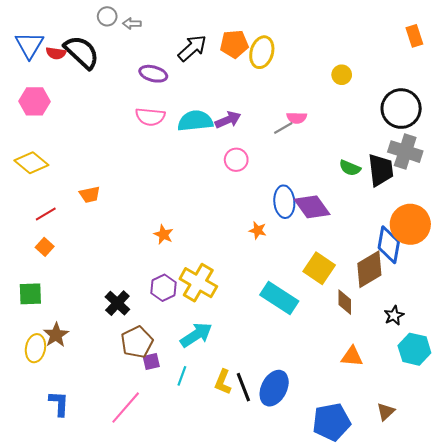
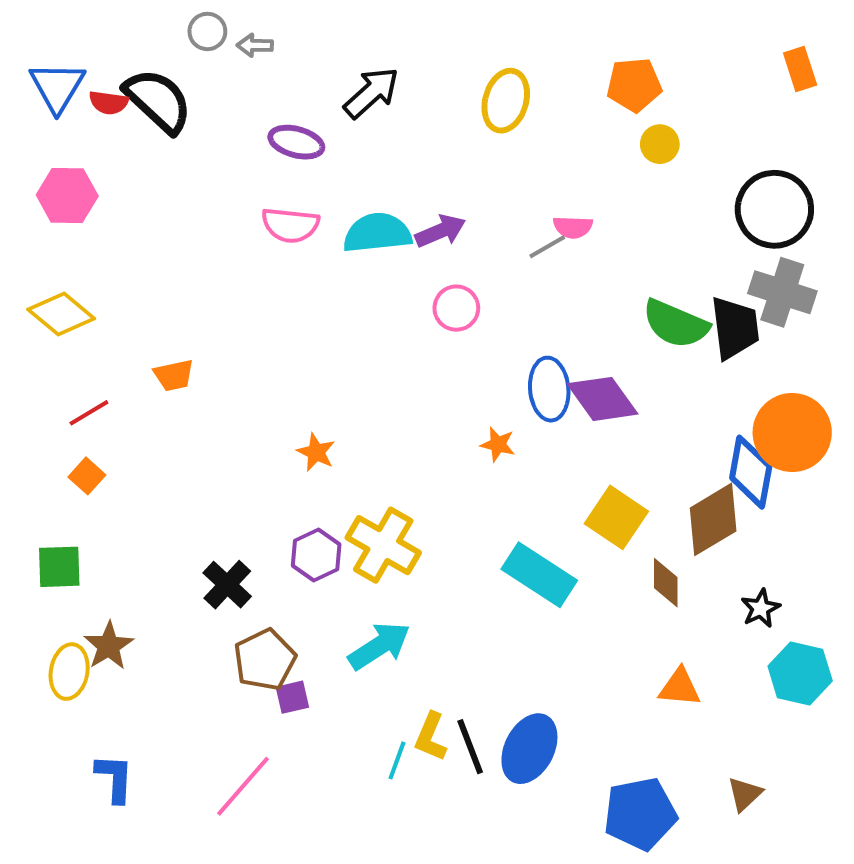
orange pentagon: (234, 44) -> (634, 85), moved
green semicircle: (350, 168) -> (676, 324), size x1.6
cyan line: (182, 376) -> (397, 760), moved

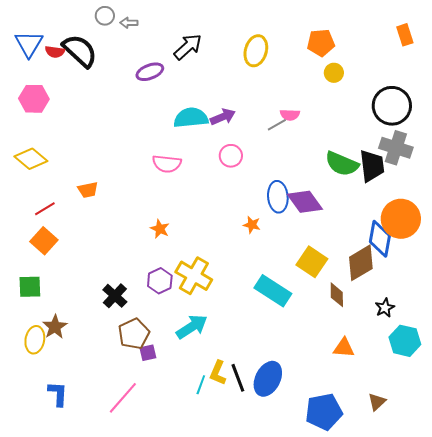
purple ellipse: (296, 142) -> (150, 72), turned -36
pink semicircle: (290, 225) -> (167, 164), moved
orange square: (87, 476) -> (44, 241), size x1.5

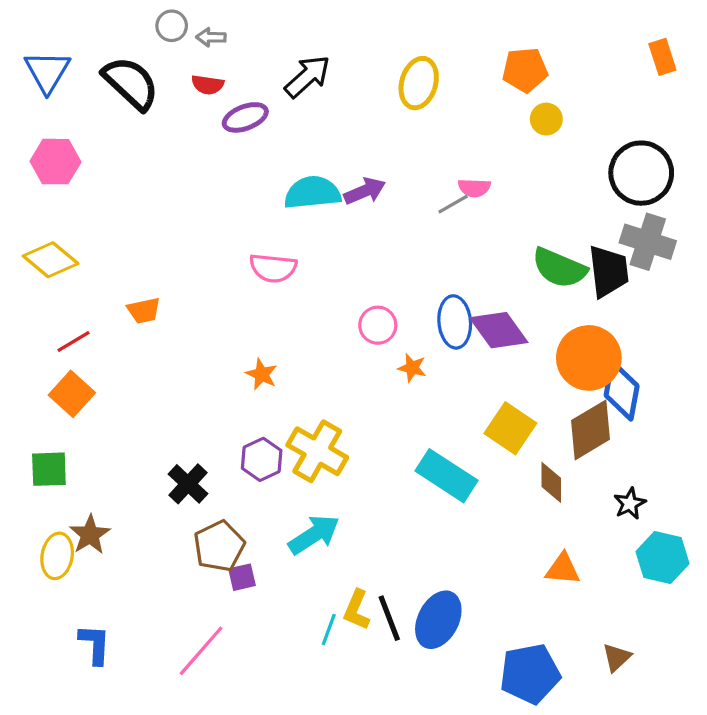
red semicircle: (55, 52) -> (208, 85), moved
pink circle: (231, 156) -> (378, 325), moved
orange circle: (401, 219) -> (589, 358), moved

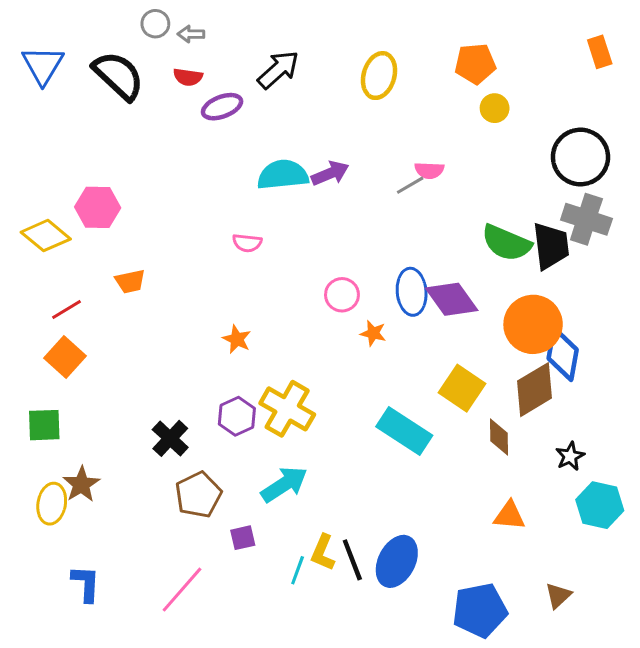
pink hexagon: (55, 162) -> (98, 207), moved
pink semicircle: (273, 268) -> (247, 243), size x0.7
purple square: (242, 577) -> (243, 538), moved

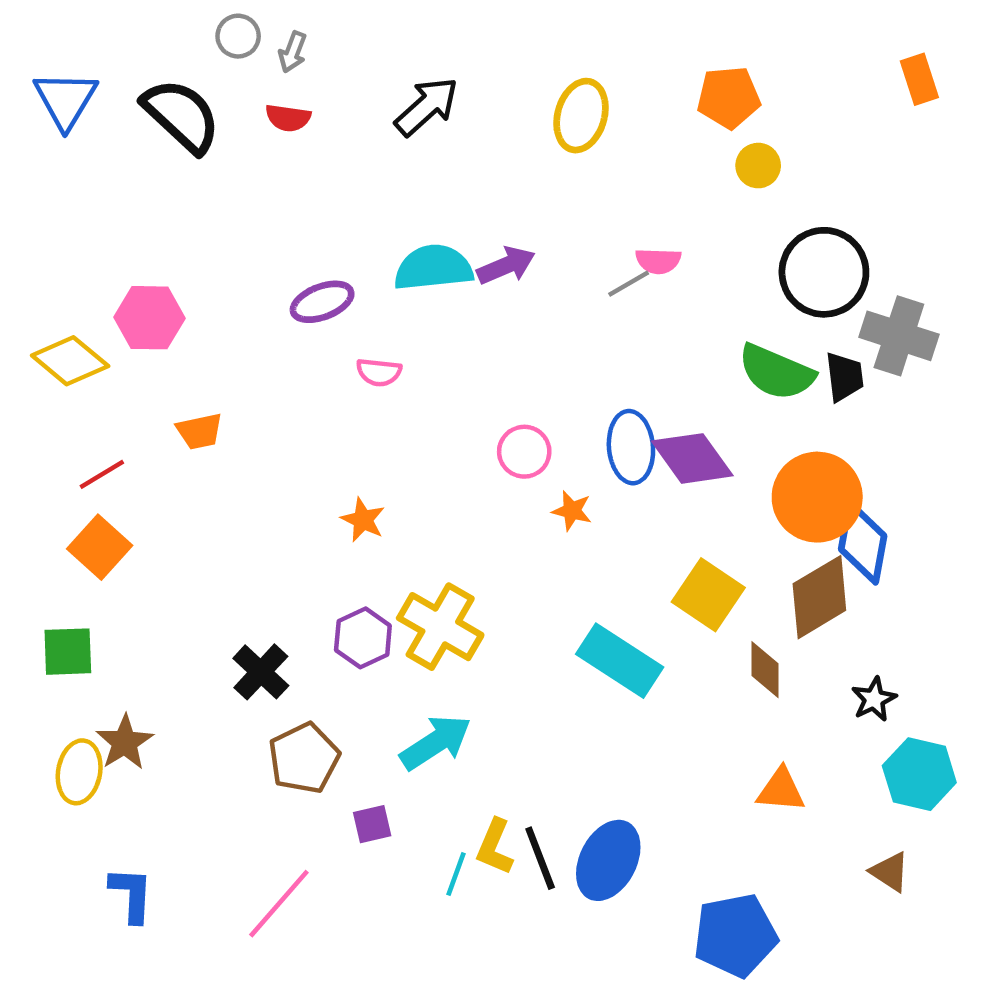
gray arrow: (191, 34) -> (293, 52), turned -70
purple ellipse: (222, 107) -> (322, 302), moved
black circle: (580, 157) -> (824, 272), moved
black trapezoid: (551, 246) -> (844, 377), size x0.7
brown triangle: (558, 595) -> (890, 872), moved, turned -44

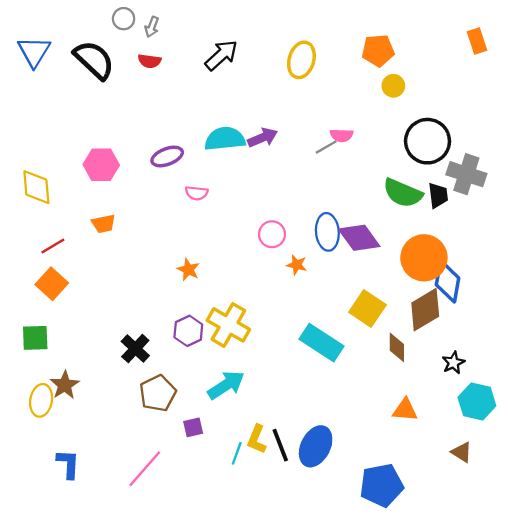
pink hexagon: (150, 318) -> (101, 165), moved
yellow diamond: (70, 361) -> (36, 187), turned 45

